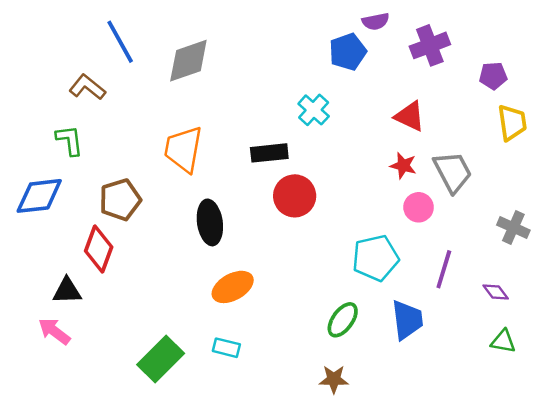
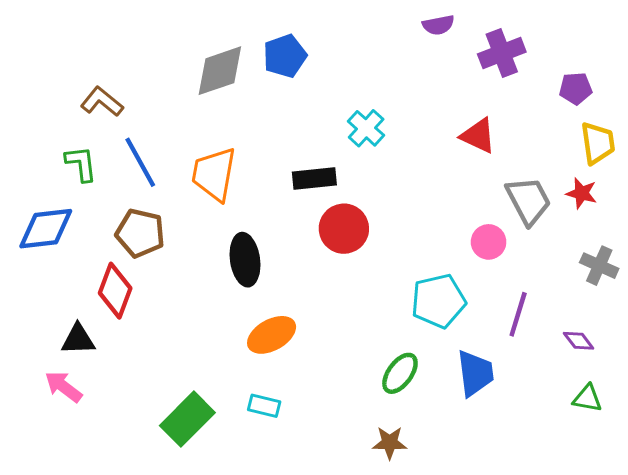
blue line: (120, 42) -> (140, 162), moved
blue pentagon: (348, 52) -> (285, 56), moved
red star: (403, 166) -> (582, 193), moved
brown pentagon: (120, 200) -> (140, 233), turned 30

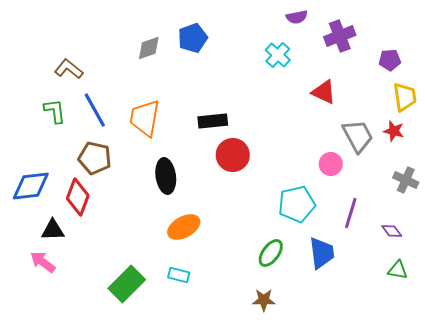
gray diamond: (220, 71) -> (149, 48), size x0.7
cyan cross: (366, 128) -> (278, 55), moved
blue diamond: (46, 229) -> (31, 186), moved

